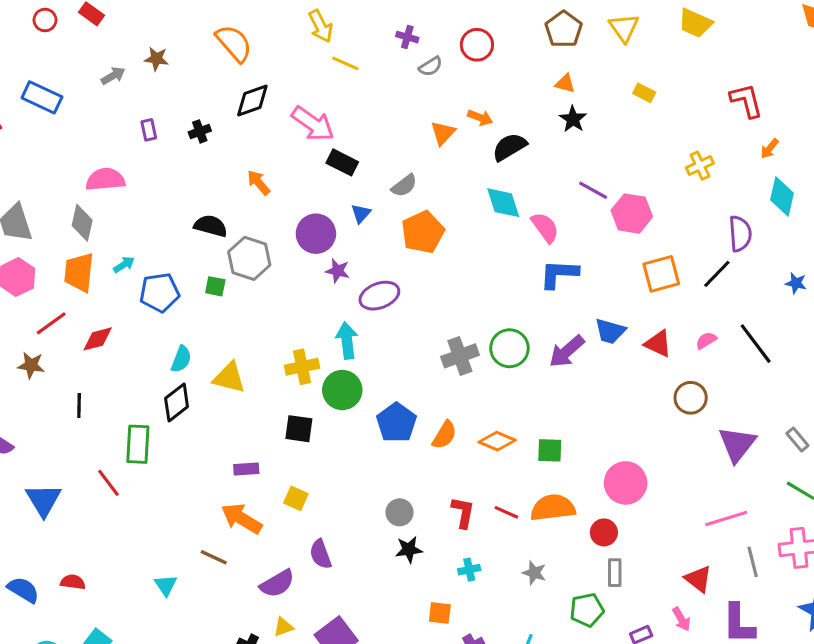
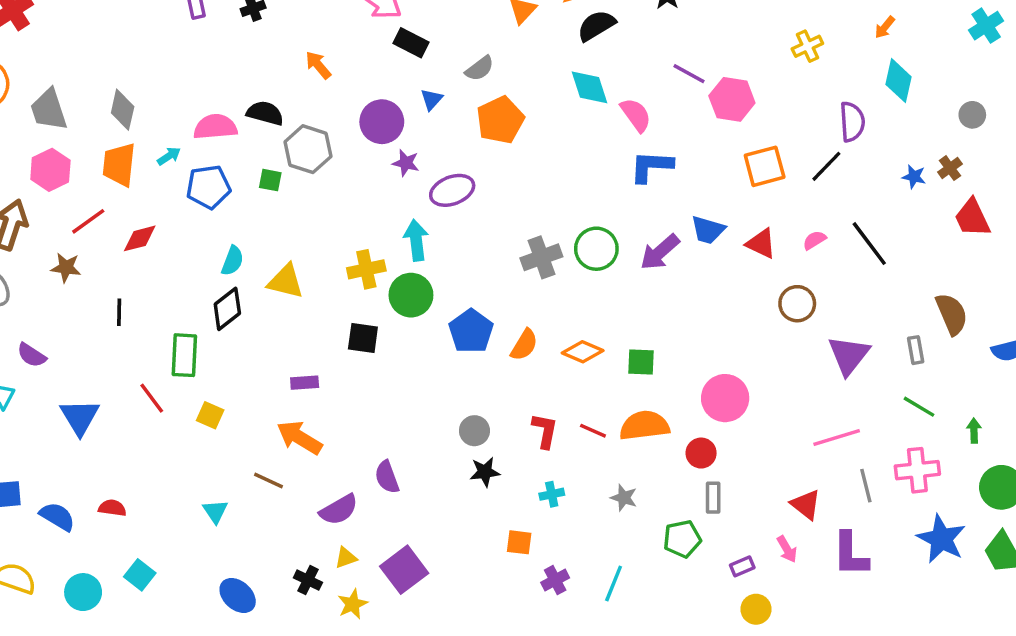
pink semicircle: (105, 179) -> (215, 127), moved
gray rectangle: (797, 440) -> (916, 350), turned 30
yellow square: (296, 498) -> (210, 415), moved

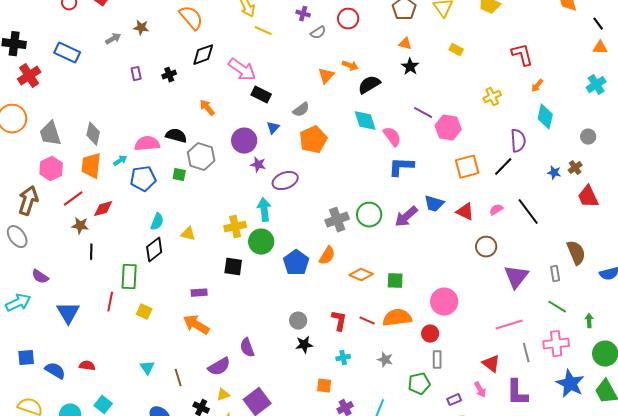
brown star: (66, 268) -> (80, 226), moved
yellow triangle: (286, 281) -> (188, 234), size x0.7
orange semicircle: (524, 345) -> (327, 256), moved
red line: (152, 398) -> (110, 302), turned 48
brown line: (268, 480) -> (178, 378), moved, turned 48

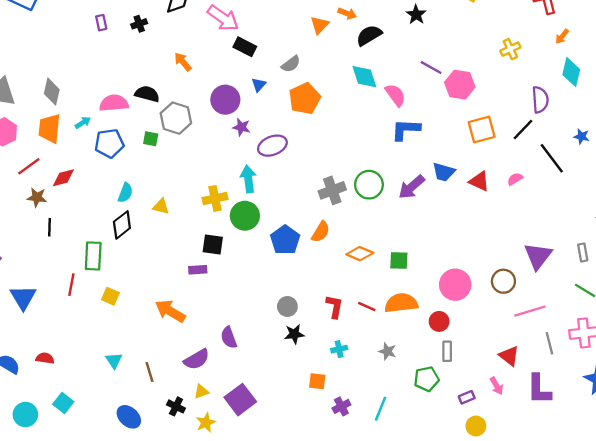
black line: (528, 212) -> (552, 158), moved
brown circle: (486, 247) -> (503, 281), moved
purple rectangle: (199, 293) -> (198, 270), moved

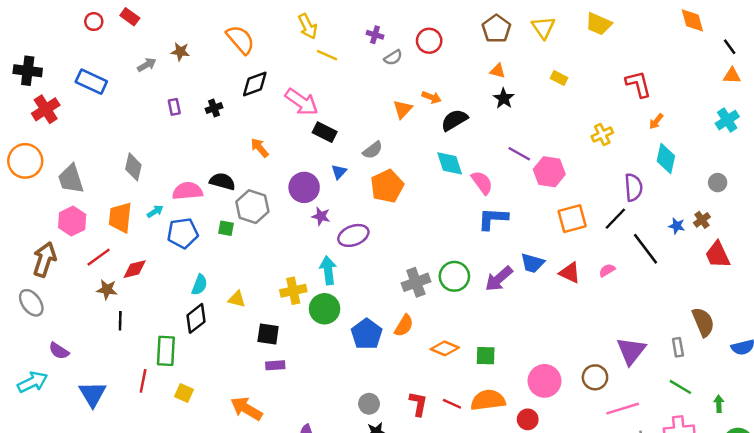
gray diamond: (52, 92) -> (133, 167), moved
black square: (213, 244) -> (268, 334), moved

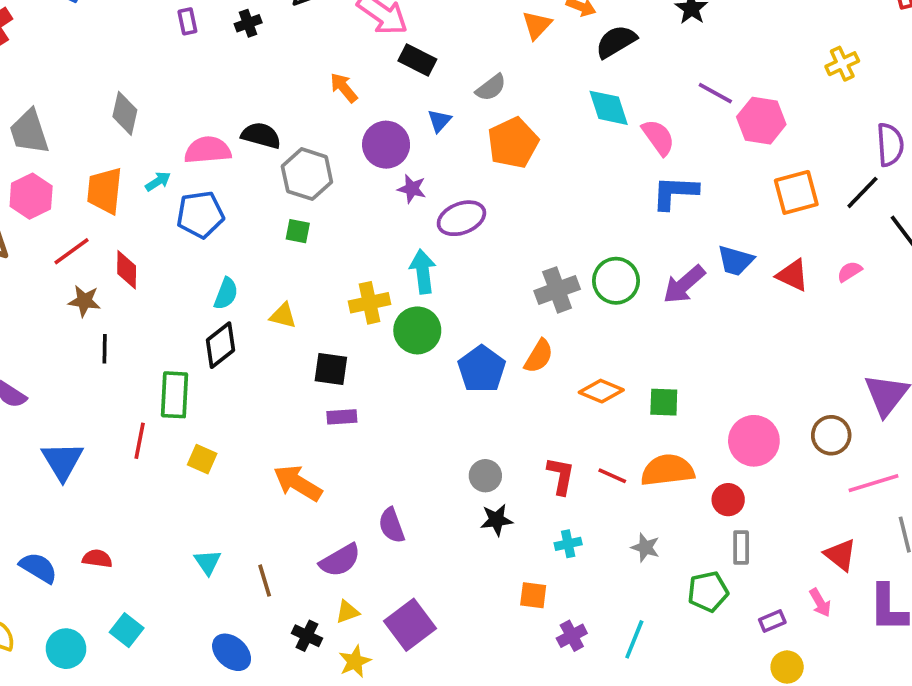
orange arrow: (260, 148) -> (344, 88), moved
green square: (226, 228) -> (298, 231), moved
red diamond: (135, 269) -> (127, 270), turned -75

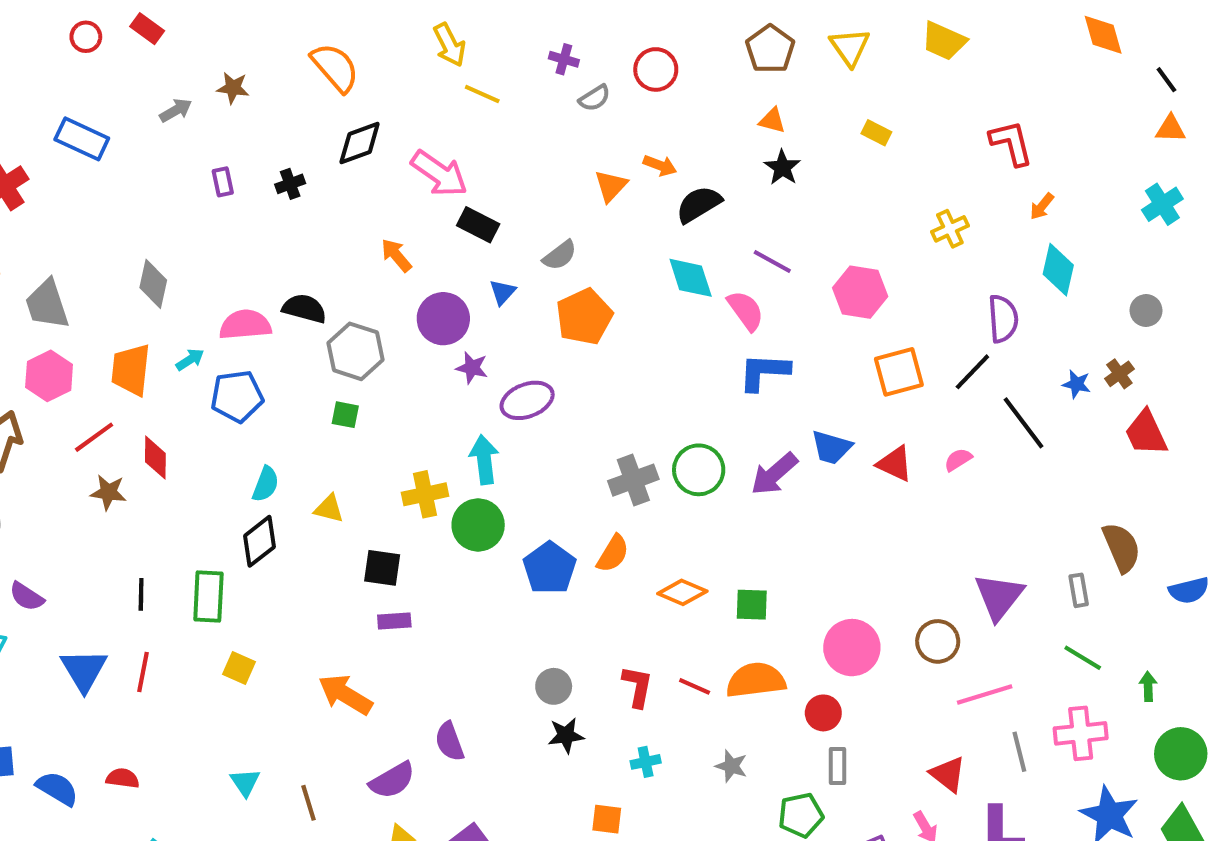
purple line: (715, 93) -> (772, 261), moved
black line: (105, 349) -> (141, 594), moved
red line: (140, 441) -> (143, 672), moved

